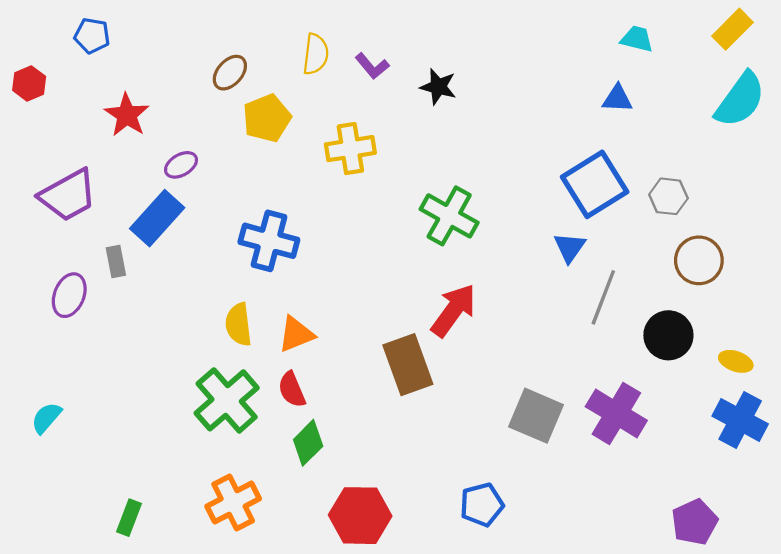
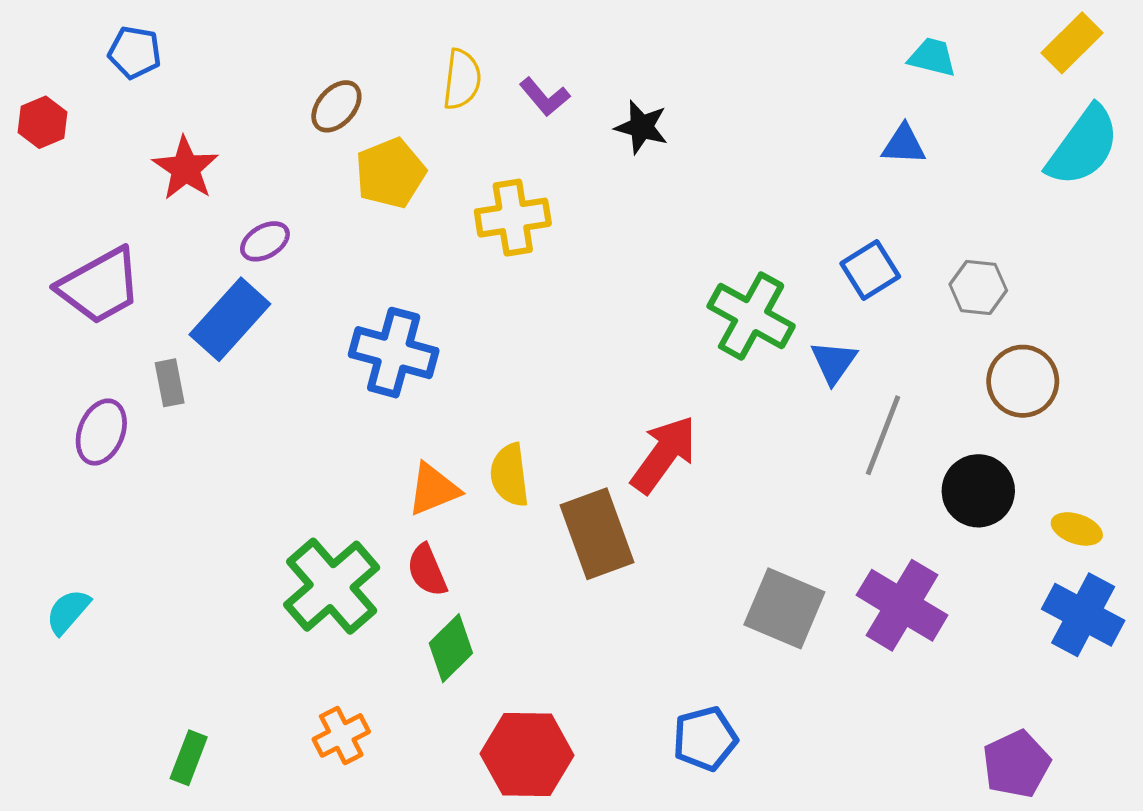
blue square: (595, 184) -> (870, 270), size x0.6
green cross: (449, 216) -> (751, 316), moved
yellow semicircle: (239, 324) -> (510, 475), moved
orange cross: (233, 502) -> (341, 735), size x0.7

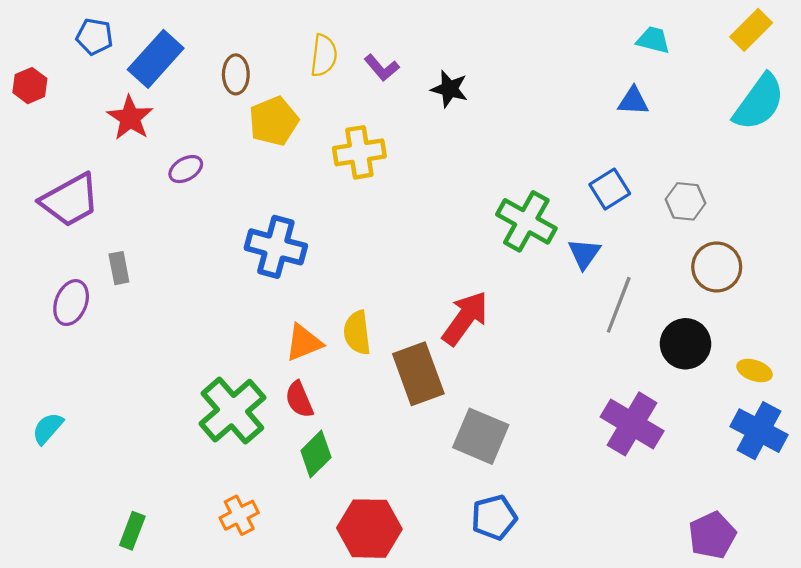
brown ellipse: (336, 106) -> (236, 74), turned -42
blue rectangle: (230, 319) -> (156, 59), moved
gray square: (784, 608) -> (481, 436), moved

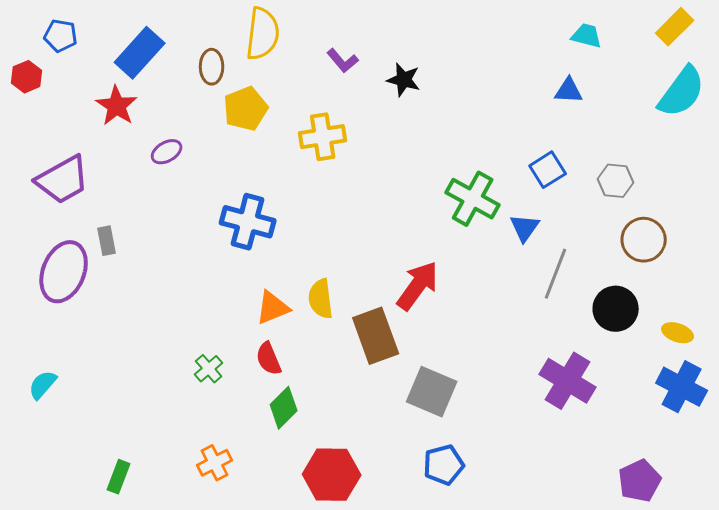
blue pentagon: (94, 37) -> (61, 36), moved
yellow semicircle: (324, 55) -> (263, 34), moved, size x1.4
purple ellipse: (71, 303) -> (64, 272), size x1.5
green cross: (232, 411) -> (209, 369), size x0.5

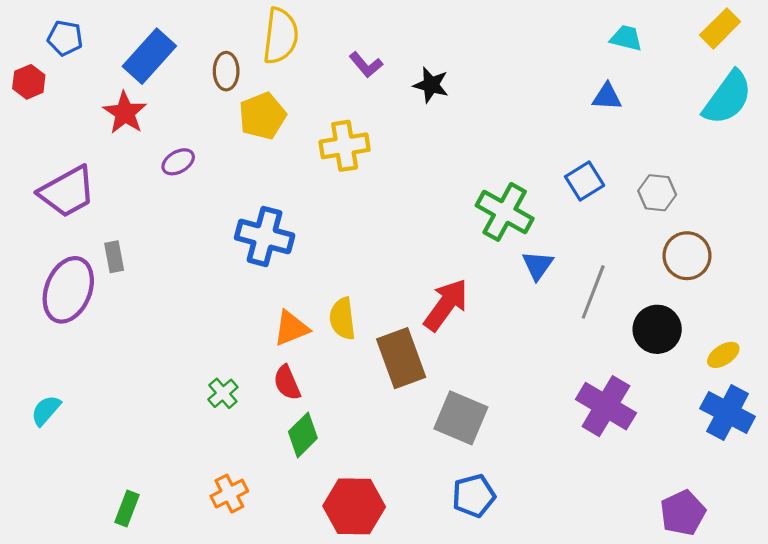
blue triangle: (525, 228) -> (538, 265), moved
yellow ellipse: (678, 333) -> (723, 355), turned -52

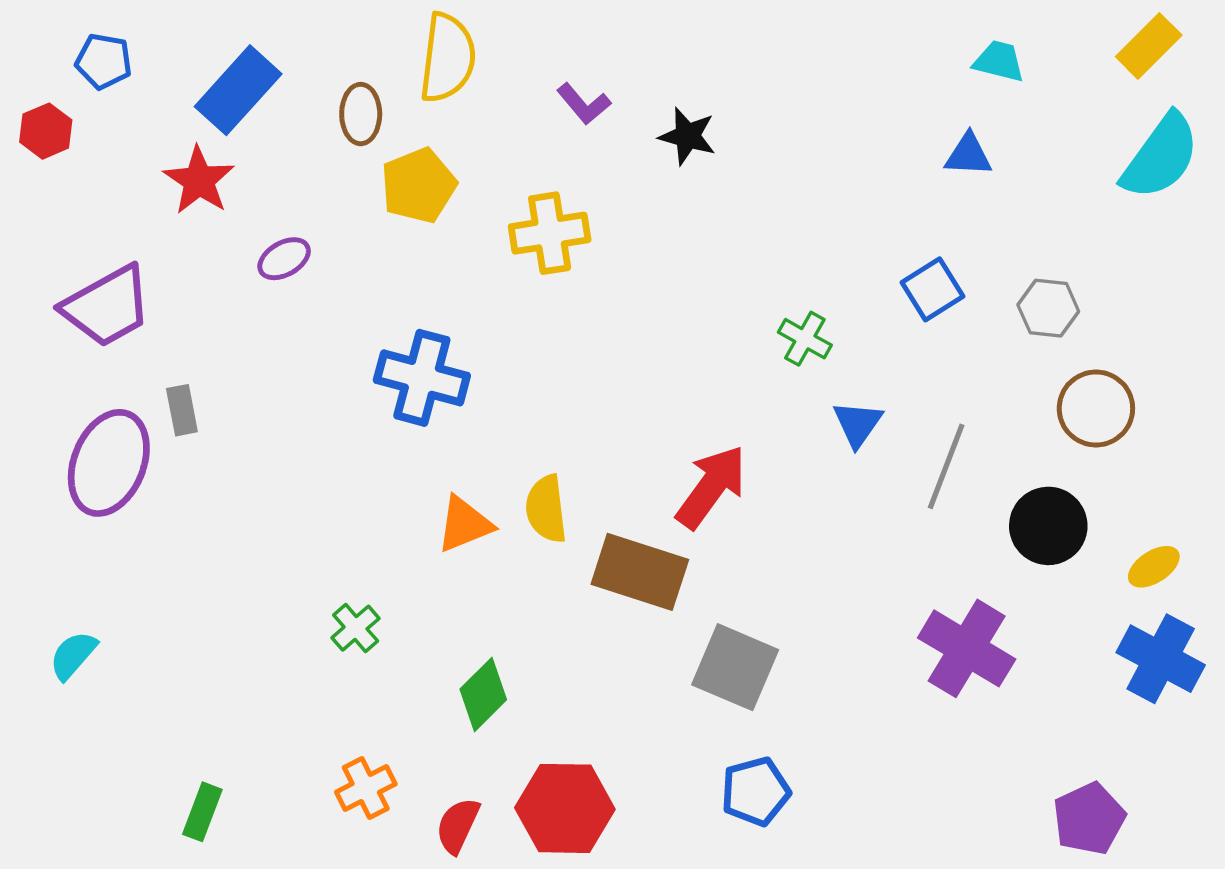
green cross: (505, 212) -> (805, 339), size x0.6
brown rectangle: (401, 358) -> (640, 572), turned -52
red semicircle: (287, 383) -> (458, 825), moved, turned 48

